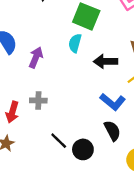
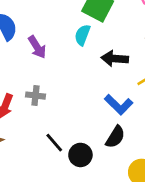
purple arrow: (36, 57) -> (37, 47), turned 120
black semicircle: (112, 131) -> (115, 137), turned 54

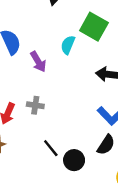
cyan semicircle: (82, 35) -> (68, 45), moved

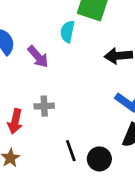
black line: (51, 148) -> (71, 151), turned 30

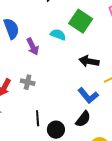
cyan semicircle: (67, 32) -> (58, 35), turned 84

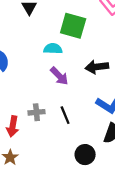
purple arrow: (33, 46) -> (59, 76), moved
black line: (38, 118) -> (65, 115), moved

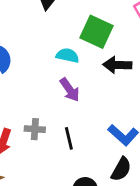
black arrow: (97, 67) -> (117, 65), moved

